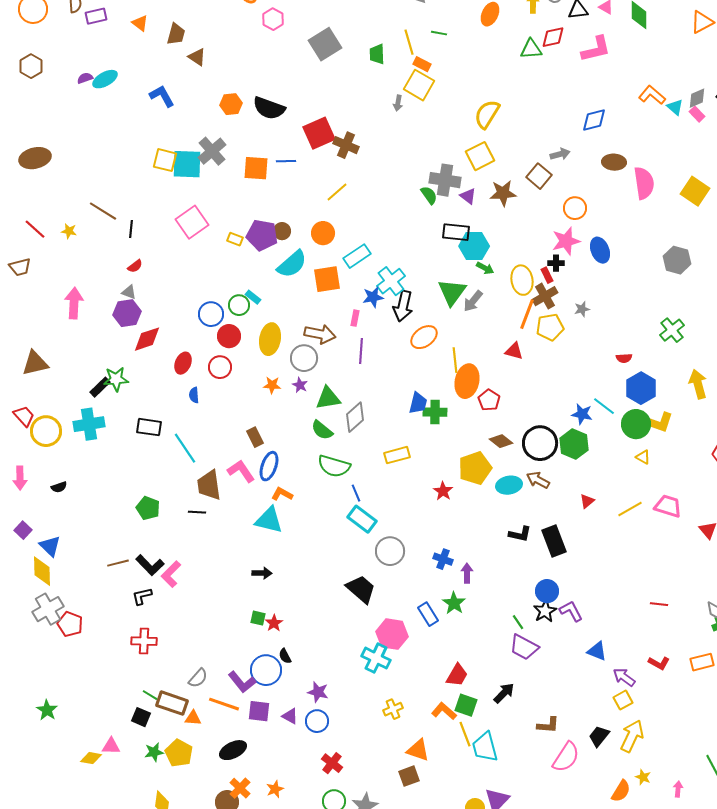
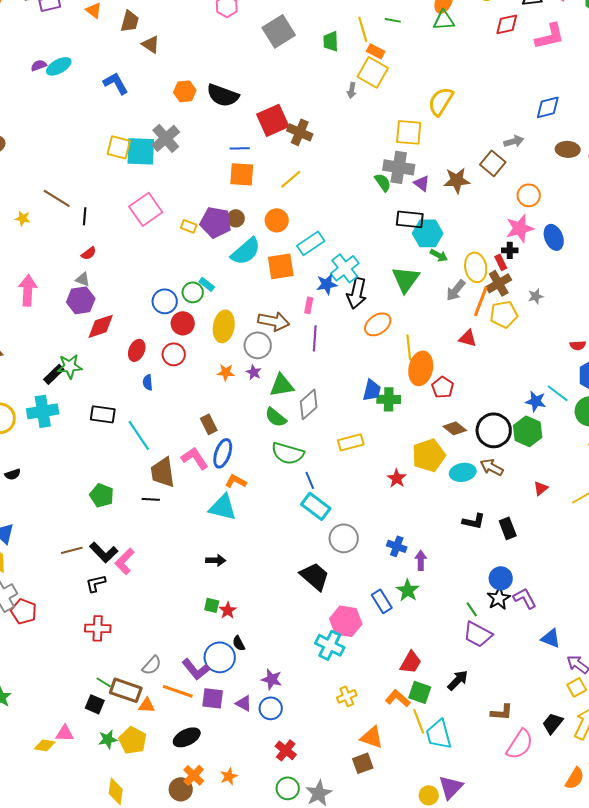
green triangle: (531, 49) -> (444, 20), moved
yellow square: (480, 156) -> (409, 132), moved, turned 32
orange square: (256, 168) -> (242, 174), moved
gray arrow: (473, 301) -> (456, 290), moved
black rectangle: (554, 541) -> (508, 528), size x0.7

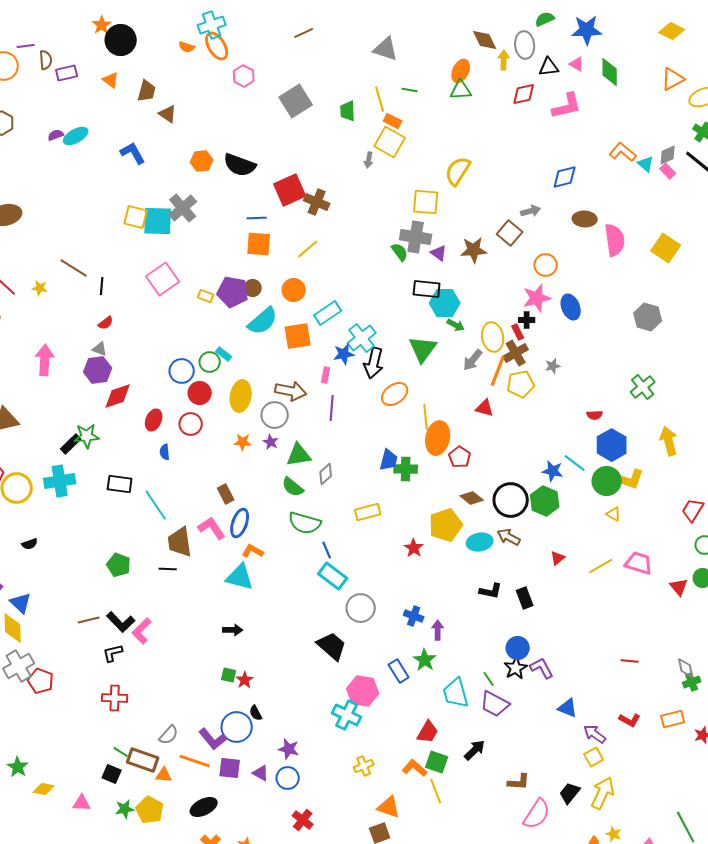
gray diamond: (309, 404) -> (326, 474), size x0.7
cyan trapezoid: (439, 734) -> (456, 693), moved
yellow diamond: (45, 745) -> (44, 789), moved

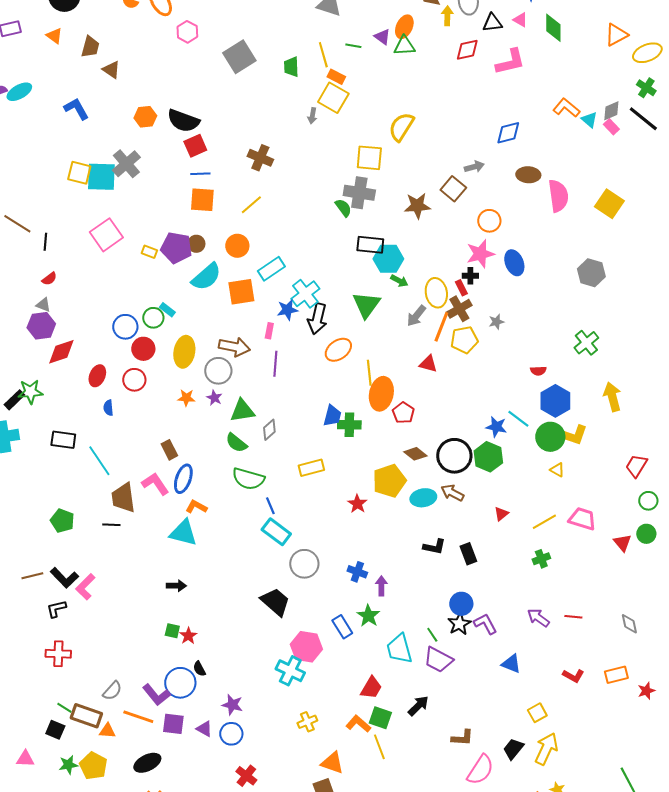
red square: (290, 190) -> (195, 146), moved, size x0.7
purple triangle: (439, 253) -> (382, 37), moved
green cross: (692, 682) -> (541, 559), moved
purple arrow: (595, 734) -> (538, 618), moved

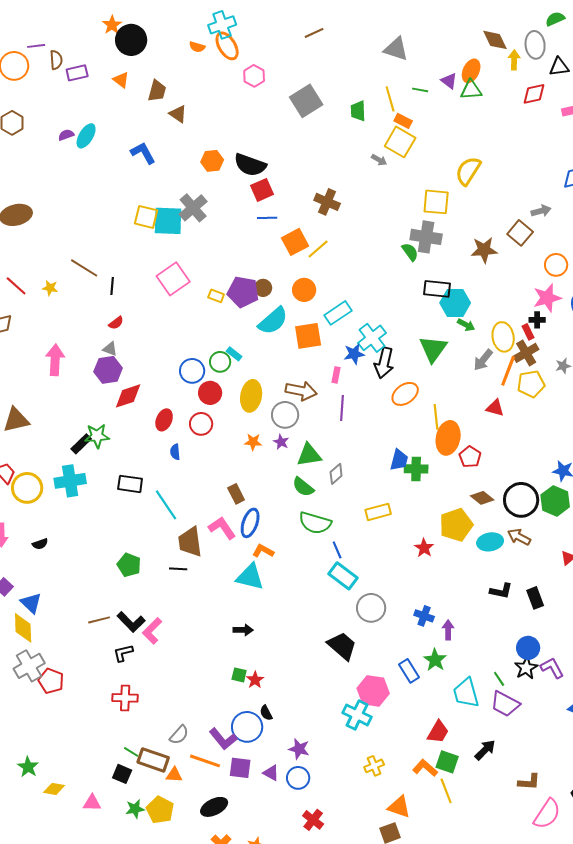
cyan ellipse: (19, 92) -> (86, 136), turned -30
gray arrow: (312, 116) -> (379, 160), turned -70
orange square: (202, 200) -> (295, 242), moved, turned -32

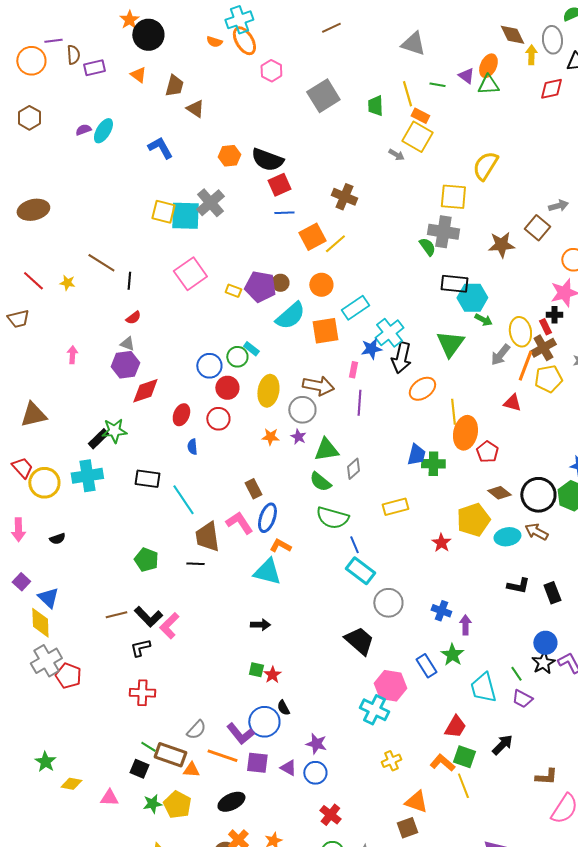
pink arrow: (55, 360) -> (72, 355), size x0.6
purple trapezoid: (505, 704) -> (522, 699), size x0.7

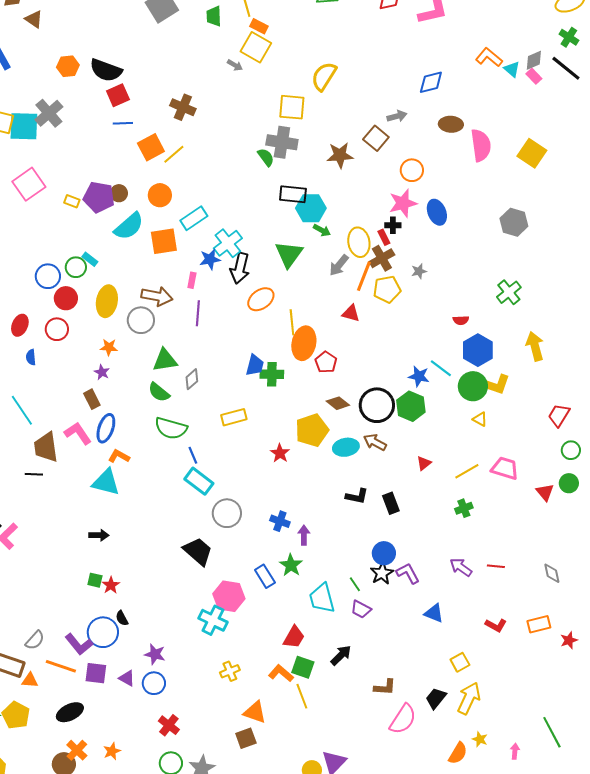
purple star: (298, 437) -> (102, 372), moved

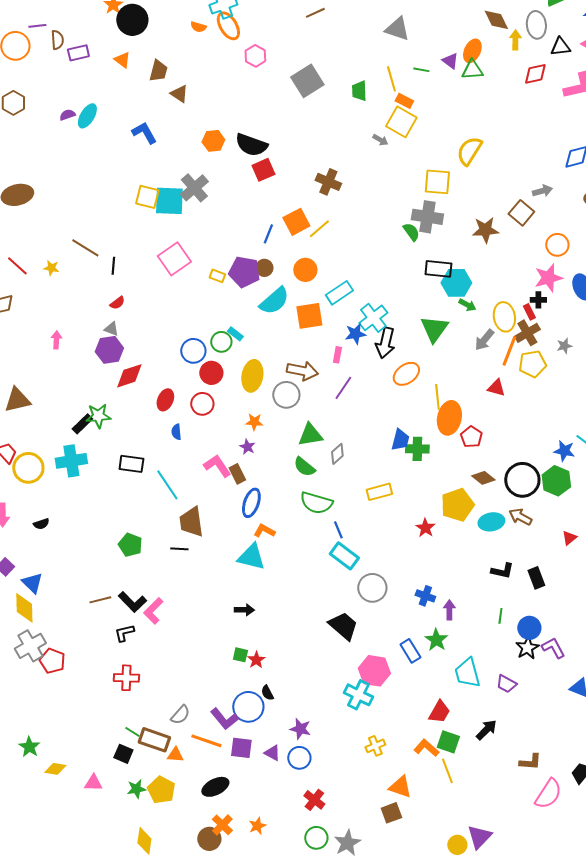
blue line: (123, 123) -> (268, 234), moved, turned -66
purple line: (198, 313) -> (343, 388), turned 30
pink L-shape: (78, 433) -> (217, 466), moved
green line: (355, 584) -> (500, 616), moved, turned 42

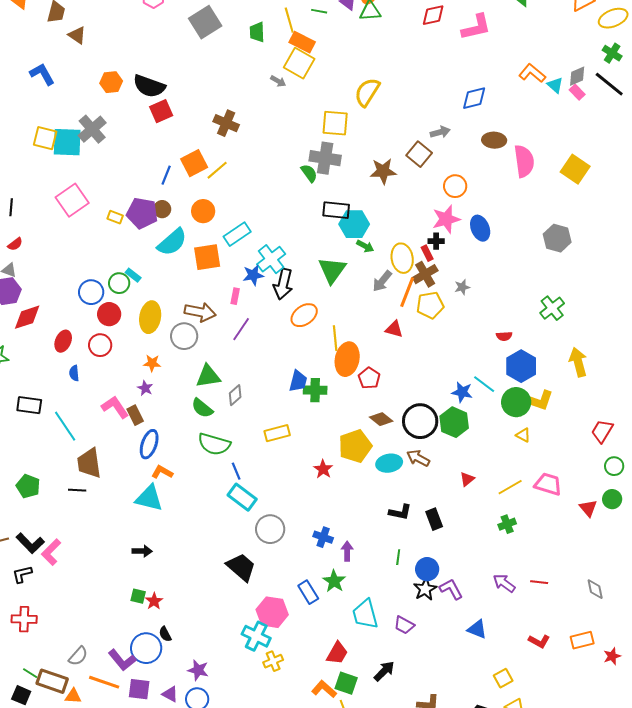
orange rectangle: (404, 101) -> (302, 42), size x1.4
yellow cross: (375, 746) -> (273, 661), moved

